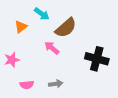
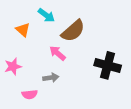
orange triangle: (21, 27) -> (23, 30), turned -40
gray arrow: (56, 84) -> (51, 78), moved

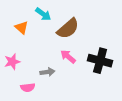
pink arrow: (57, 53) -> (68, 56), moved

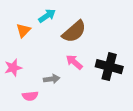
cyan arrow: (43, 14) -> (47, 16), turned -70
orange triangle: (21, 28) -> (23, 30), turned 32

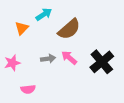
black cross: (109, 67) -> (102, 62), turned 35
gray arrow: (52, 79) -> (48, 59), moved

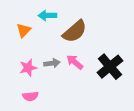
cyan arrow: (44, 14) -> (47, 15), turned -147
pink star: (12, 63) -> (28, 68), moved

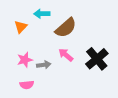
gray arrow: (52, 63) -> (44, 65), moved

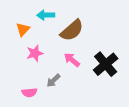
pink star: (25, 60) -> (35, 53), moved
gray arrow: (44, 65) -> (53, 80), moved, turned 144

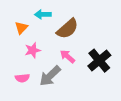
gray arrow: (53, 80) -> (50, 76), size x1.6
pink semicircle: (29, 92) -> (22, 78), moved

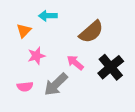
brown semicircle: (67, 29) -> (91, 32), moved

